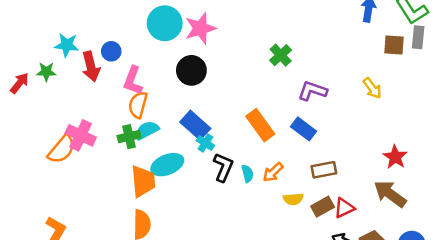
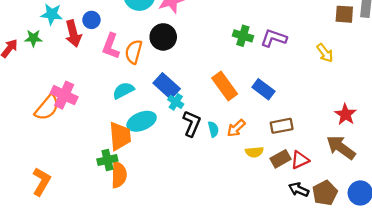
green cross: (281, 55) -> (243, 36), moved, turned -30
purple L-shape: (312, 91) -> (274, 38), moved
orange semicircle: (138, 105) -> (134, 52), moved
green cross: (129, 137) -> (107, 160), moved

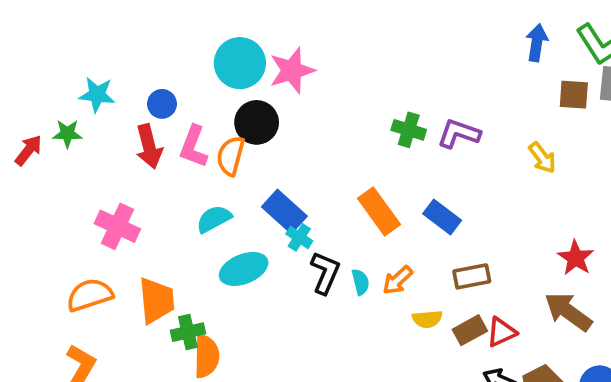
red arrow: (73, 34) -> (149, 147), moved
black circle: (163, 37) -> (257, 122), moved
orange semicircle: (47, 108) -> (90, 295), moved, turned -148
orange trapezoid: (120, 136) -> (156, 301), moved

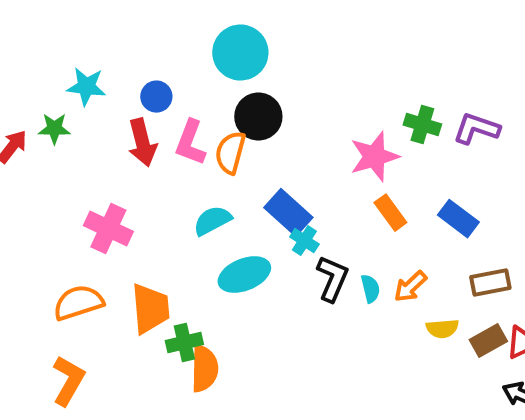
pink star: (292, 70) -> (374, 157), moved
orange rectangle: (379, 211) -> (390, 213), size x0.7

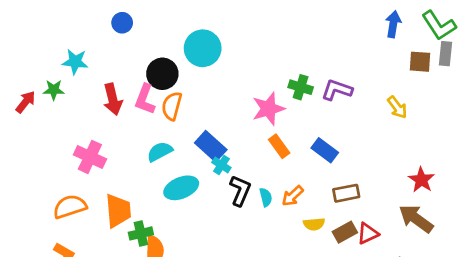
cyan circle: (240, 53) -> (203, 48), moved
blue circle: (156, 97) -> (122, 23), moved
black circle: (258, 117) -> (162, 74), moved

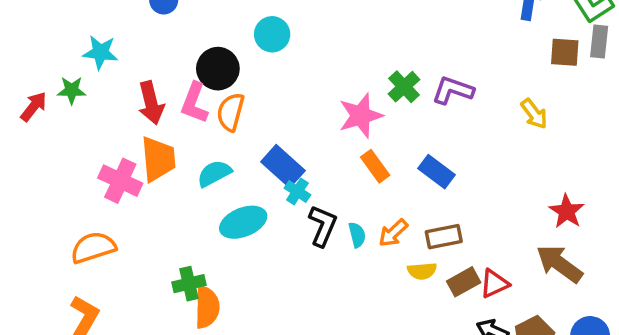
cyan circle: (203, 48) -> (272, 34), size x0.7
green cross: (301, 87) -> (404, 87), turned 30
brown rectangle: (346, 193) -> (444, 237), moved
orange trapezoid: (118, 211) -> (158, 159), moved

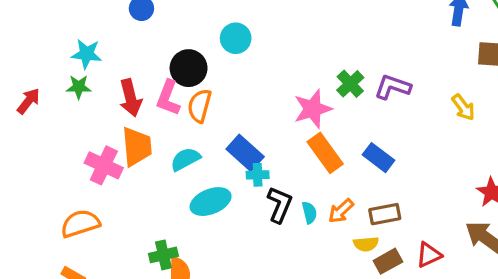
green star: (72, 90) -> (79, 87), moved
orange rectangle: (375, 166) -> (325, 153), size x1.4
cyan cross: (297, 191) -> (258, 175), turned -35
brown rectangle: (464, 282) -> (388, 261), moved

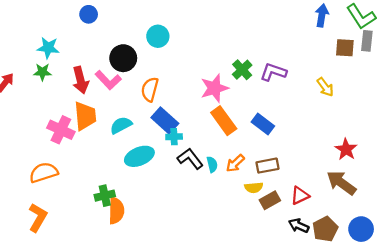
pink L-shape: (168, 98) -> (108, 80), turned -64
orange semicircle: (200, 106) -> (150, 89), moved
black L-shape: (280, 205) -> (190, 159), turned -60

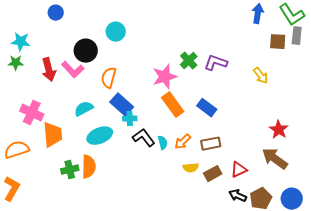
orange trapezoid: (85, 116) -> (53, 135), moved
yellow semicircle: (254, 187) -> (191, 168), moved
orange semicircle: (116, 211) -> (89, 167), moved

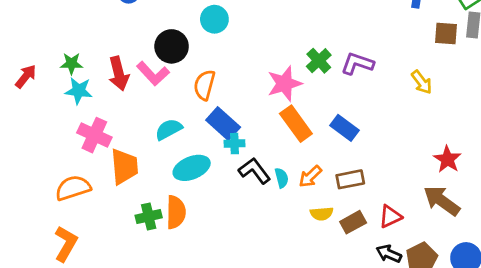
cyan star: (21, 42) -> (79, 91), moved

